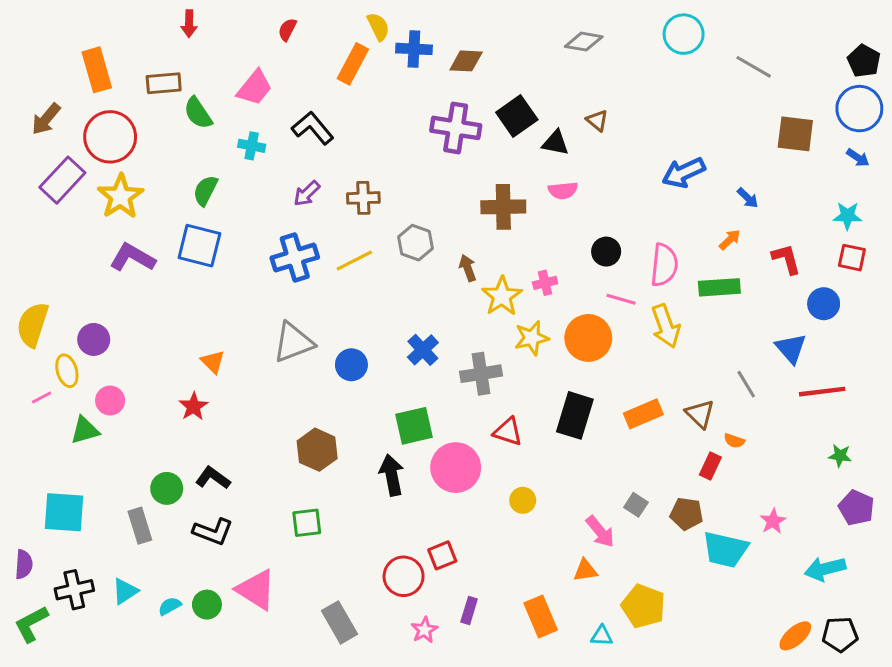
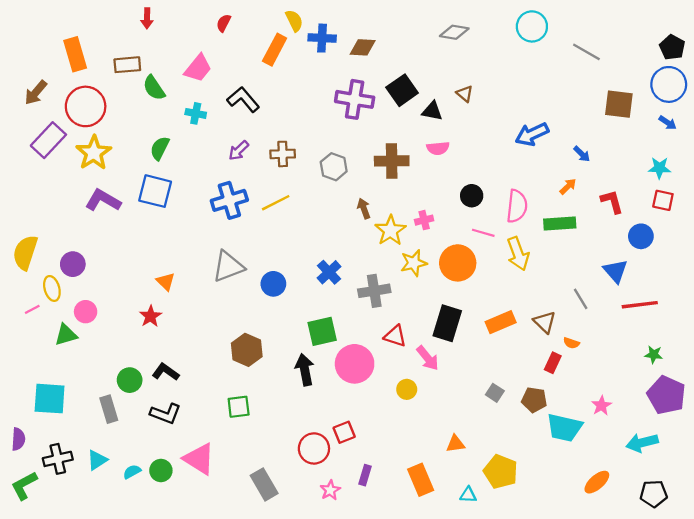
gray hexagon: (415, 243) -> (334, 167), moved
purple pentagon: (856, 508) -> (666, 395), size x1.4
pink arrow: (600, 532) -> (428, 358), moved
orange ellipse: (795, 636) -> (597, 482), moved

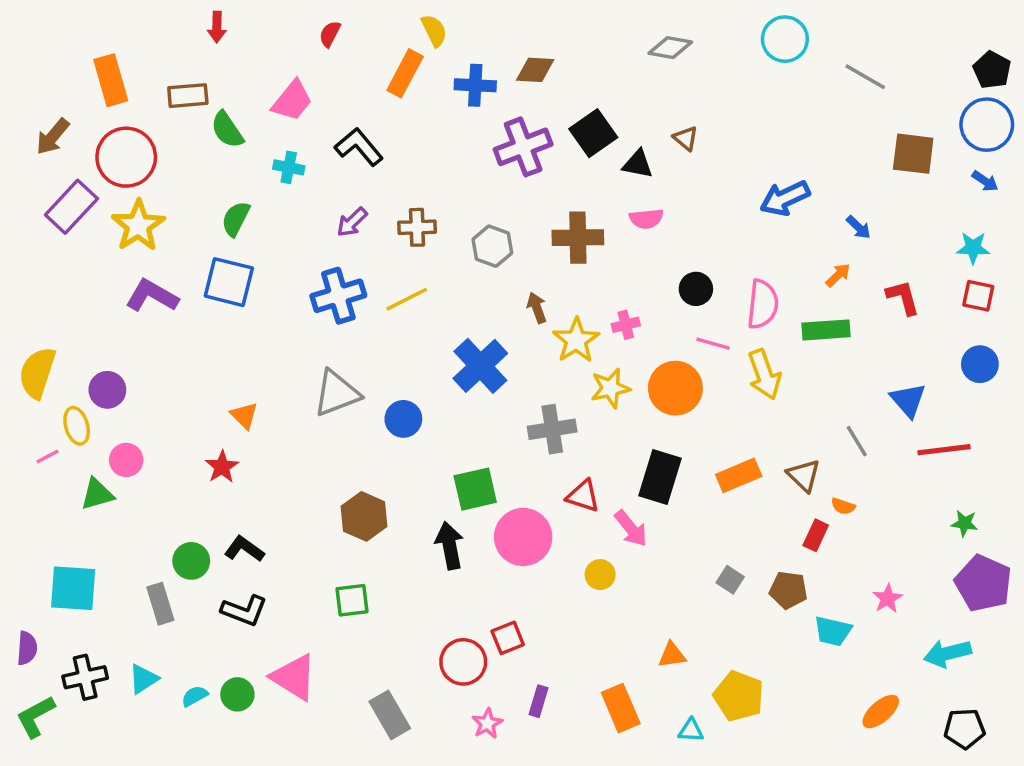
blue cross: (322, 38) -> (475, 85), moved
purple cross: (355, 99) -> (523, 147), turned -30
blue circle: (641, 236) -> (980, 364), moved
blue cross: (329, 272) -> (480, 366), moved, size x1.5
cyan trapezoid: (564, 428) -> (833, 631), size x0.7

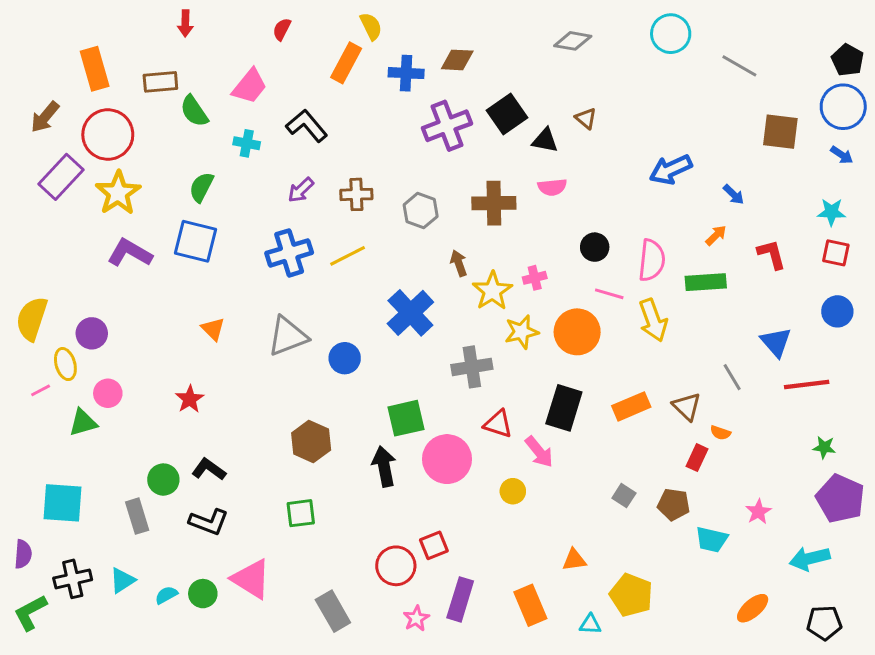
orange triangle: (244, 415) -> (213, 329), moved
purple rectangle: (539, 701) -> (460, 599), size x1.6

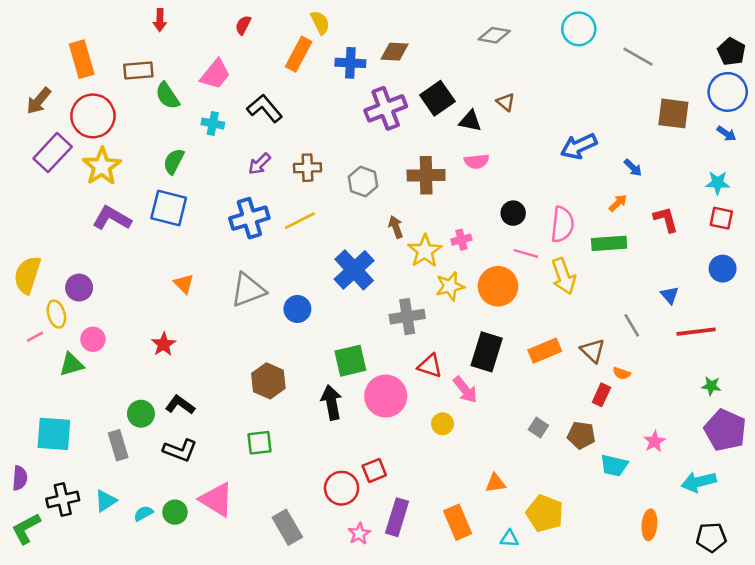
blue triangle: (776, 342) -> (670, 295), size x0.7
orange ellipse: (753, 608) -> (649, 525), turned -44

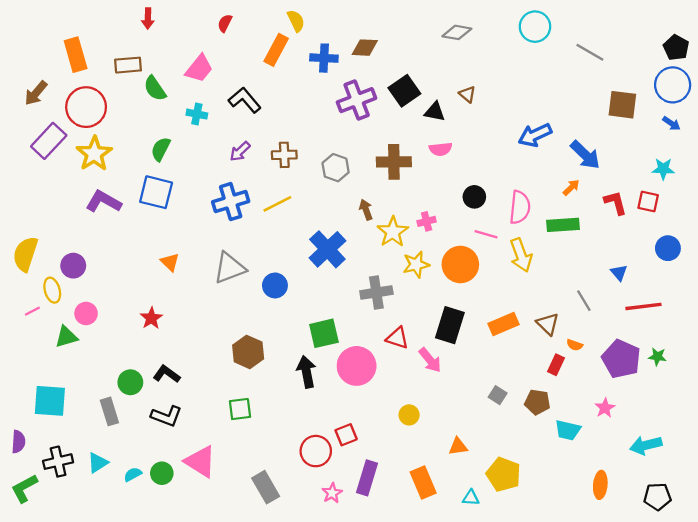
blue arrow: (633, 168) -> (585, 155), size x1.8
red square: (721, 218) -> (648, 202), moved
yellow circle: (442, 424) -> (409, 415), moved
purple pentagon: (725, 430) -> (621, 359), moved

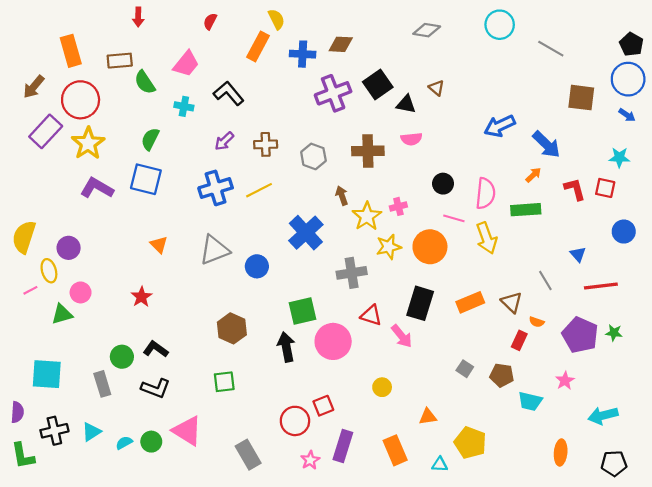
green L-shape: (24, 488) -> (23, 456), turned -72

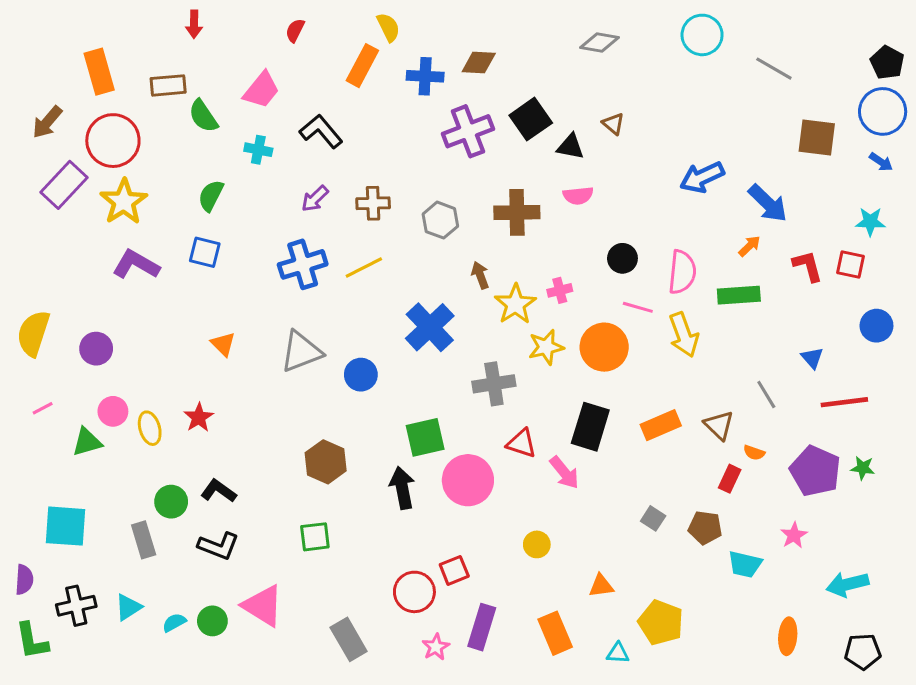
blue square: (146, 179) -> (205, 252), size x0.7
yellow ellipse: (49, 271) -> (150, 428), moved

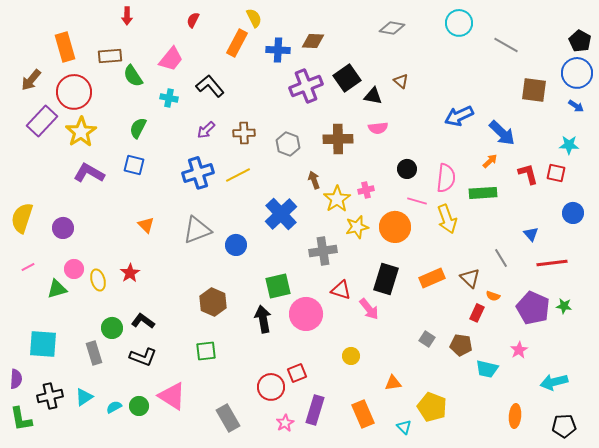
cyan triangle: (618, 653) -> (404, 427), turned 42

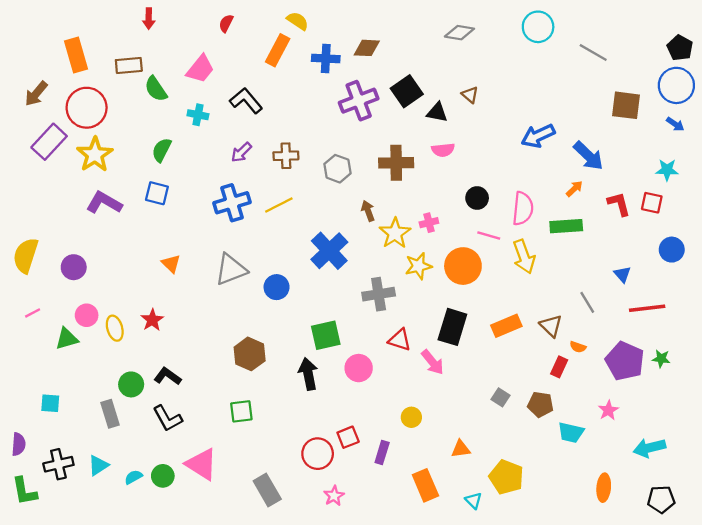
yellow semicircle: (254, 18) -> (298, 21), turned -30
pink circle: (306, 314) -> (359, 368), size x0.7
cyan square: (43, 344) -> (50, 403), size x0.6
black L-shape: (143, 357) -> (167, 418), turned 40
purple rectangle: (315, 410) -> (382, 452), moved, size x0.7

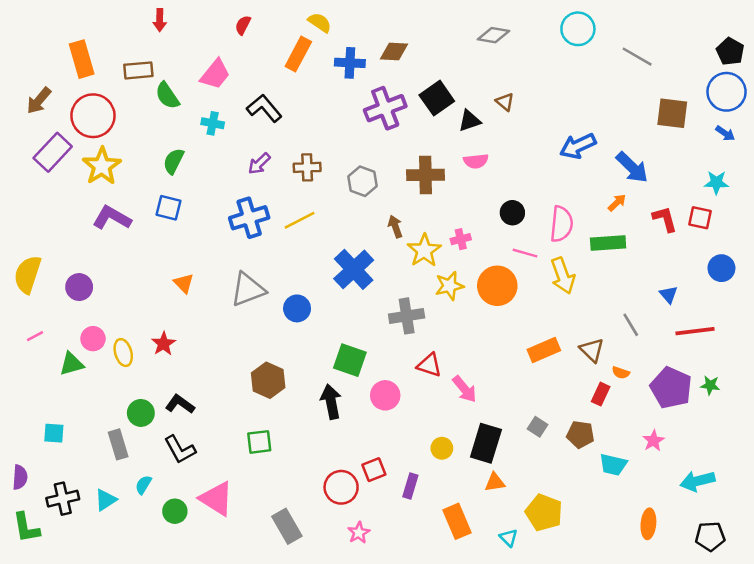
black triangle: (437, 112) -> (470, 121), turned -30
black rectangle: (452, 327) -> (486, 443), moved
green square: (326, 335) -> (350, 360), turned 32
cyan semicircle: (133, 477) -> (143, 485), moved, turned -30

